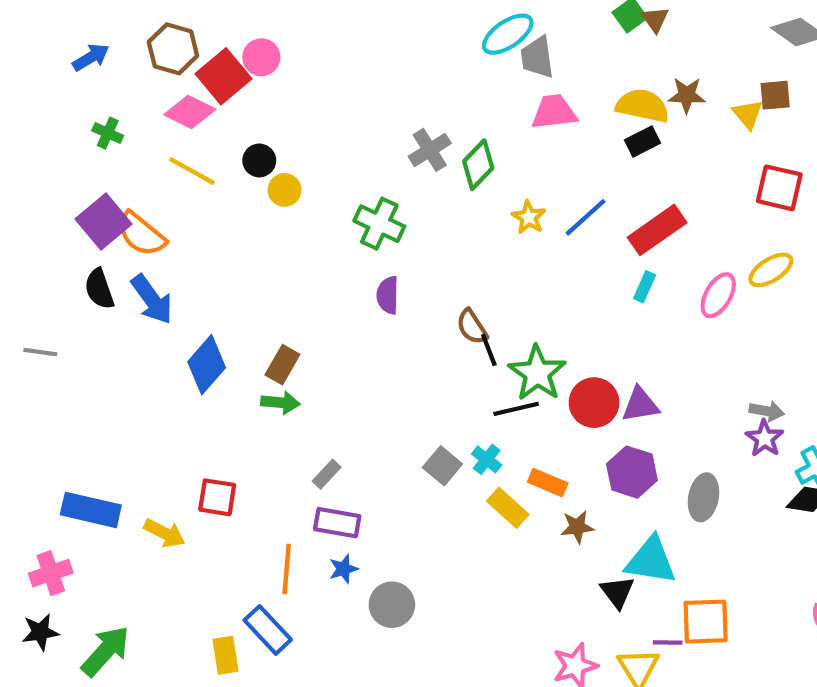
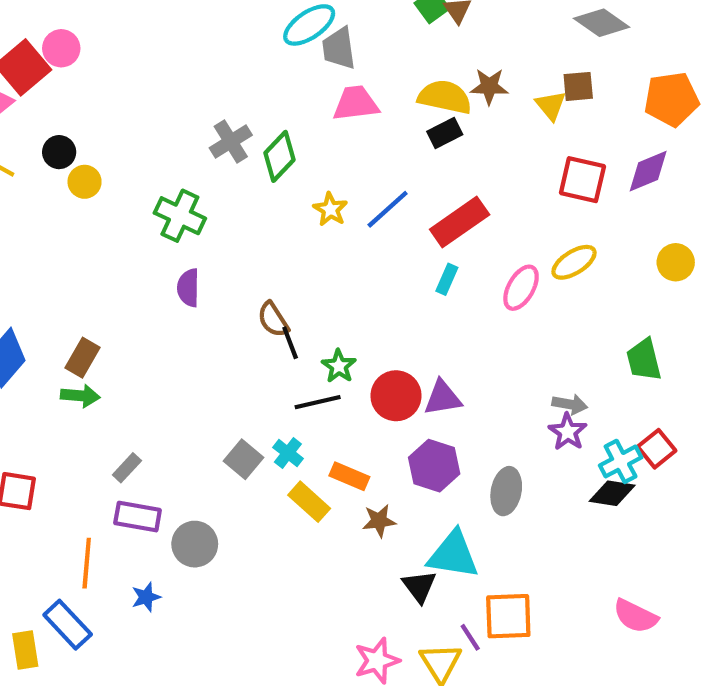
green star: (537, 373) -> (339, 366), size x0.6
blue star: (343, 569) -> (146, 597), moved
gray circle: (392, 605) -> (195, 544), moved
purple line: (668, 643) -> (470, 637), turned 56

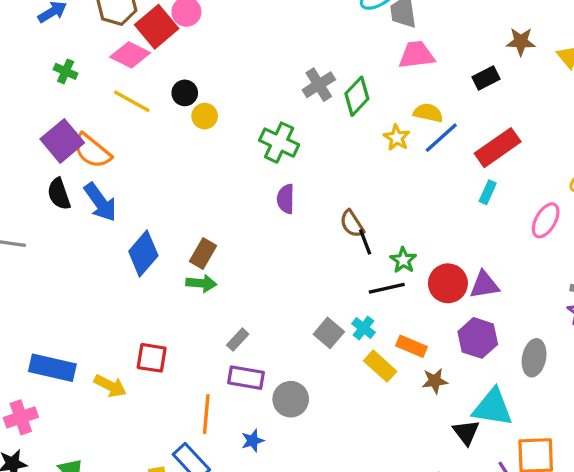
yellow semicircle: (445, 97) -> (428, 113), moved, size x0.7
pink ellipse: (521, 288) -> (546, 220), moved

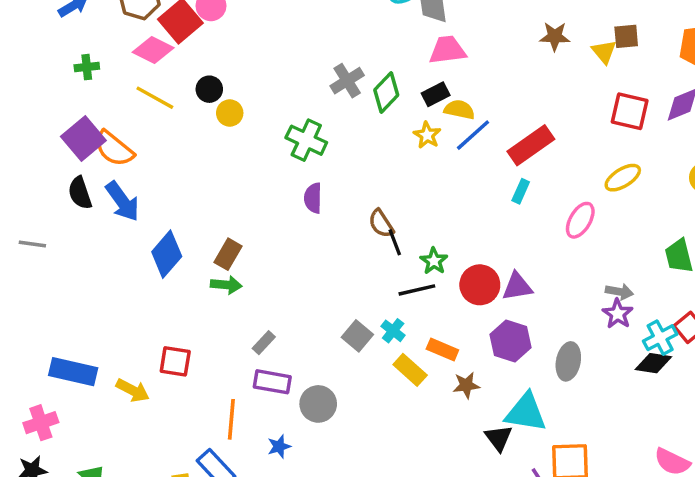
green cross: (66, 71) -> (87, 67), turned -30
black rectangle: (486, 78) -> (436, 94), moved

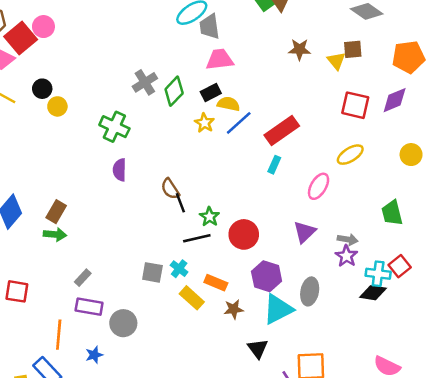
purple triangle: (517, 287) -> (305, 232), moved, turned -35
gray square: (357, 336) -> (152, 272), turned -30
cyan cross: (660, 338) -> (378, 274), turned 35
cyan triangle: (526, 412) -> (278, 309), moved, turned -36

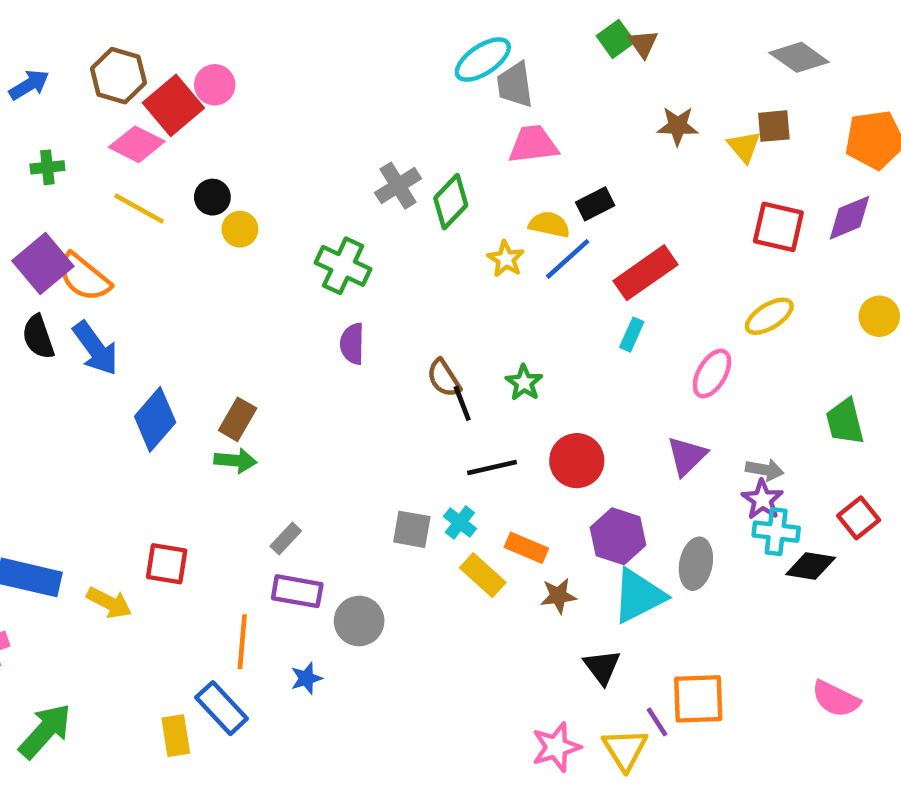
black rectangle: (211, 92) -> (595, 204), moved
green star: (210, 217) -> (524, 383), moved
cyan cross: (378, 274) -> (776, 532), moved

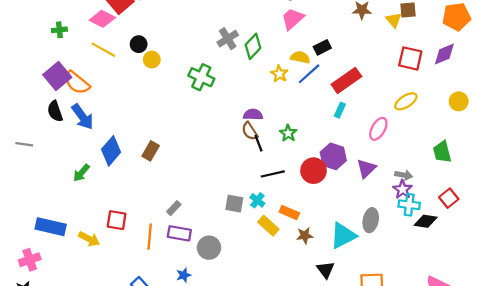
pink trapezoid: (533, 144) -> (293, 19), turned -35
purple semicircle: (352, 344) -> (253, 115), moved, turned 90
green arrow: (235, 461) -> (81, 173), moved, turned 126
purple hexagon: (618, 536) -> (333, 156), moved
orange line: (242, 642) -> (150, 237), moved

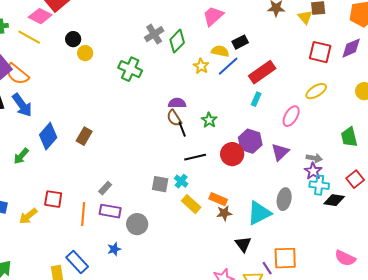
yellow line: (103, 50) -> (29, 37), moved
orange rectangle: (289, 212) -> (218, 199), moved
yellow arrow: (89, 239) -> (28, 216), turned 114

